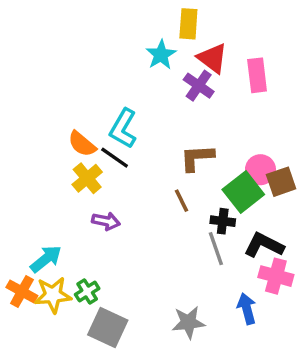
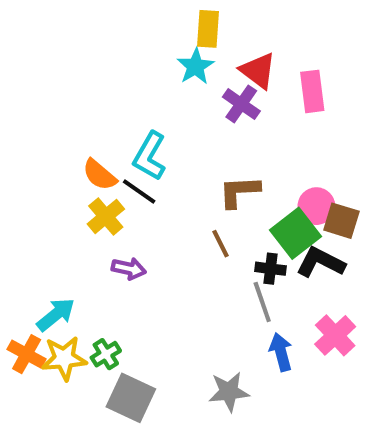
yellow rectangle: (188, 24) -> (208, 29), moved
brown square: (281, 182) -> (341, 221), turned 36
black L-shape: (264, 245) -> (321, 262), moved
pink cross: (276, 276) -> (335, 335), turned 32
blue arrow: (247, 309) -> (281, 352), moved

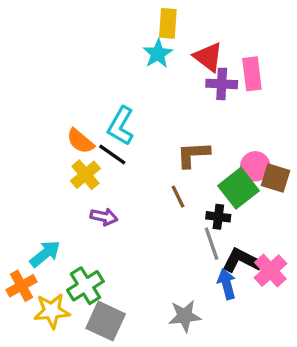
purple cross: (241, 104) -> (222, 84), moved, turned -32
black L-shape: (321, 262) -> (242, 260), moved
orange cross: (27, 354) -> (22, 286), turned 32
green cross: (106, 354) -> (85, 286), size x1.5
yellow star: (64, 358) -> (52, 311), moved

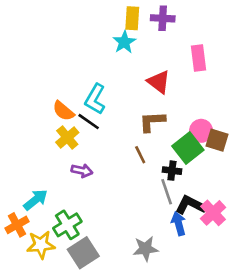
red triangle: (208, 57) -> (159, 82), moved
purple cross: (222, 84) -> (163, 18), moved
gray square: (106, 321) -> (83, 253), turned 32

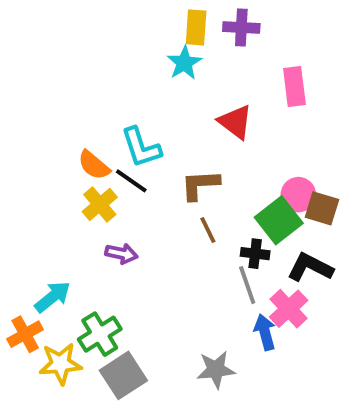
cyan L-shape: (95, 99) -> (141, 147), turned -48
brown L-shape: (152, 122) -> (200, 185), moved
black L-shape: (190, 205) -> (310, 267), moved
pink cross: (213, 213) -> (289, 309), moved

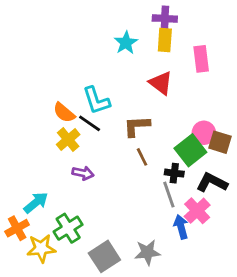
yellow rectangle: (196, 27) -> (165, 40), moved
gray square: (123, 375) -> (104, 256), moved

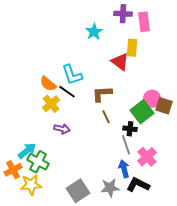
yellow rectangle: (165, 40) -> (132, 48), moved
pink rectangle: (201, 59) -> (144, 22), moved
black L-shape: (212, 182) -> (138, 185), moved
blue arrow: (181, 227) -> (124, 169), moved
green cross: (68, 228) -> (38, 162), moved, turned -30

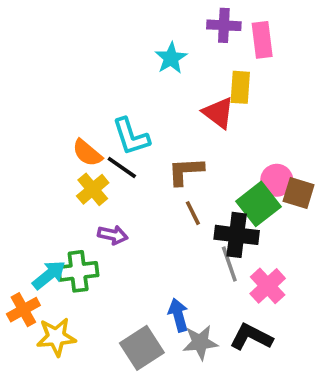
black cross: (130, 129) -> (237, 235), size x1.6
green cross: (38, 162) -> (78, 271), moved, turned -35
blue arrow: (124, 169) -> (178, 315), moved

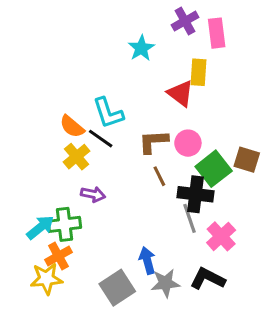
purple cross: (224, 25) -> (185, 21), turned -32
pink circle: (277, 180) -> (188, 143), moved
orange cross: (23, 310) -> (58, 256), moved

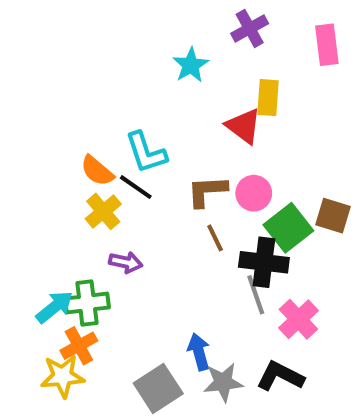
pink rectangle: (217, 33) -> (327, 45), moved

